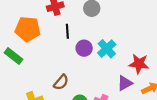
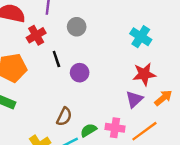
cyan cross: (107, 49) -> (141, 37), moved

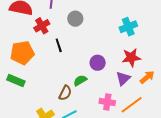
cyan cross: (141, 37) -> (128, 27), turned 36
purple circle: (80, 73) -> (98, 63), moved
green semicircle: (88, 130) -> (80, 80), moved

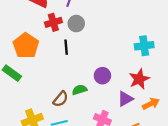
gray circle: (75, 19) -> (76, 24), moved
orange pentagon: (22, 53) -> (26, 46), turned 30
red star: (131, 58) -> (139, 79), turned -30

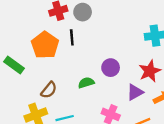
orange pentagon: (26, 46) -> (45, 45), moved
brown semicircle: (61, 99) -> (49, 90), moved

